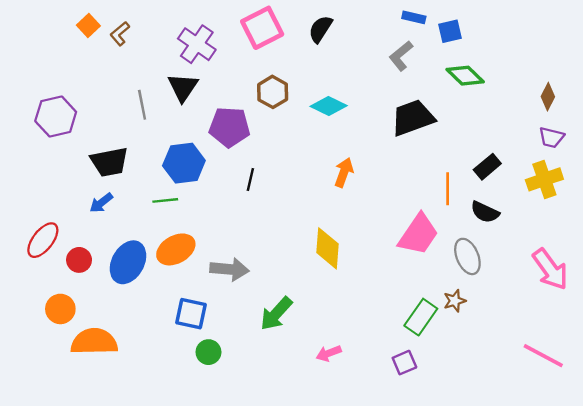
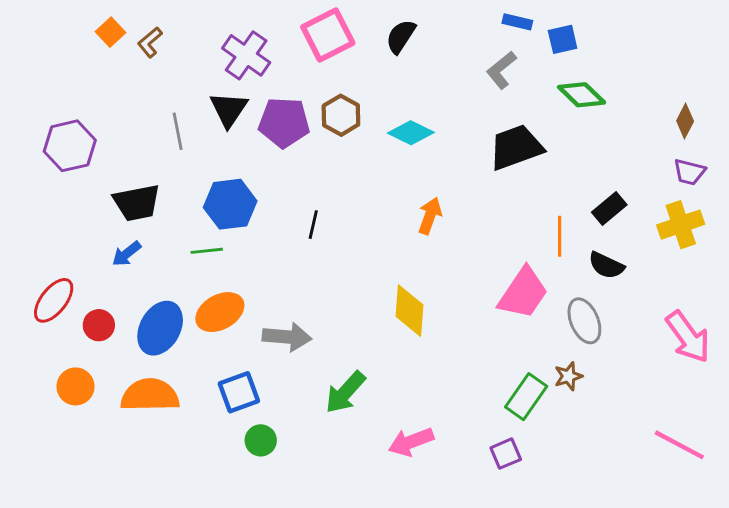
purple pentagon: (229, 127) -> (284, 122), moved
blue square: (191, 314) -> (239, 392), turned -32
orange semicircle: (94, 342) -> (150, 395), moved
pink arrow: (329, 353) -> (411, 442), size x1.4

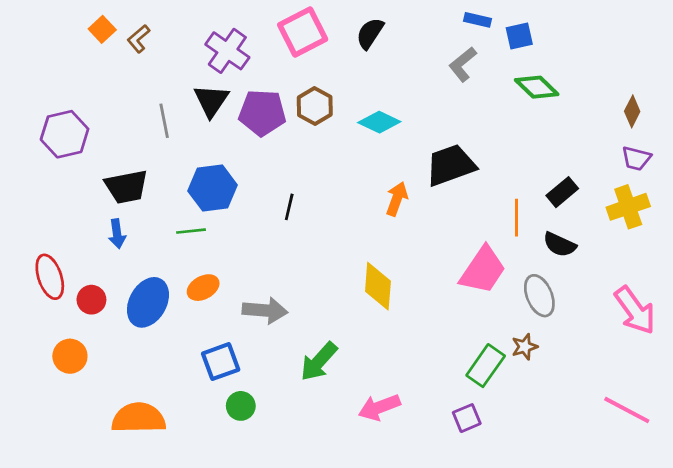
black trapezoid: (516, 147) -> (451, 165), moved
blue arrow: (127, 254) -> (117, 234), turned -60
red ellipse: (54, 300) -> (50, 277), turned -57
orange ellipse: (220, 312) -> (203, 288), size x0.7
orange semicircle: (150, 395) -> (139, 418), moved

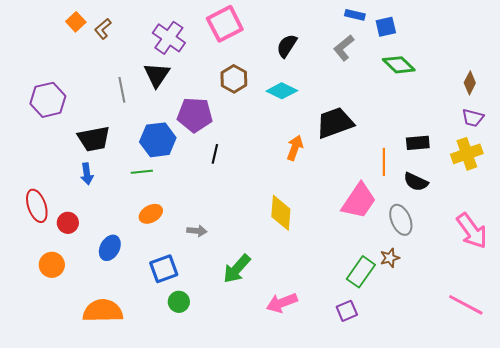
black semicircle: (370, 33) -> (287, 46), moved
purple pentagon: (262, 113) -> (195, 115), moved
black rectangle: (562, 192) -> (418, 143), turned 35
blue ellipse: (148, 302) -> (110, 248), moved, size x0.7
gray arrow: (265, 310) -> (197, 231), size x0.6

